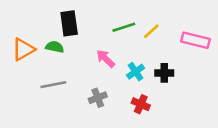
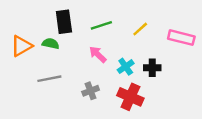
green line: (124, 27) -> (101, 25), moved
red cross: (141, 104) -> (130, 97), size x1.5

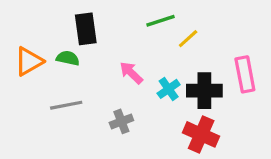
green line: (101, 25) -> (160, 21), moved
pink rectangle: (181, 38) -> (245, 74), moved, turned 65
black cross: (152, 68) -> (204, 91), size x1.5
red cross: (130, 97) -> (201, 134), moved

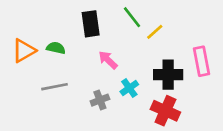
green line: (160, 21) -> (132, 17), turned 70
black rectangle: (86, 29) -> (91, 24), moved
cyan cross: (169, 89) -> (129, 88), moved

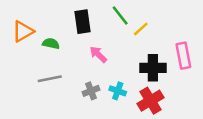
orange triangle: (24, 51) -> (23, 31), moved
cyan cross: (129, 88) -> (118, 91), moved, turned -35
red cross: (165, 111) -> (151, 101), turned 35

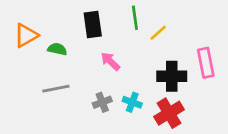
green line: (120, 16) -> (135, 18), turned 30

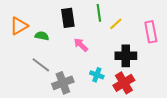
pink rectangle: (206, 63) -> (151, 32), moved
gray line: (56, 89) -> (41, 65), turned 48
gray cross: (102, 102) -> (63, 83), moved, size x1.5

